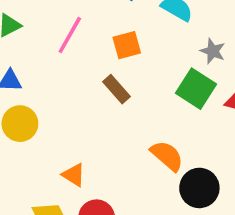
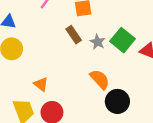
gray star: (213, 51) -> (98, 42), moved

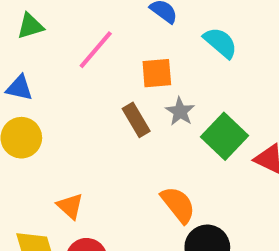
gray star: (98, 42) -> (180, 111), moved

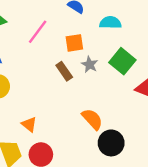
cyan semicircle: (220, 43) -> (110, 23), turned -35
green square: (225, 136) -> (122, 61), moved

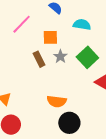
orange semicircle: (92, 119) -> (57, 101), turned 132

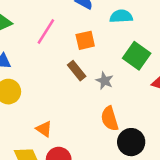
gray star: (60, 56) -> (105, 81), moved
orange semicircle: (57, 101) -> (110, 119), turned 78

